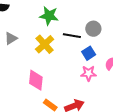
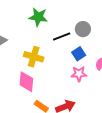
black line: (72, 36) -> (62, 36), turned -30
yellow cross: (45, 44) -> (34, 57), moved, turned -30

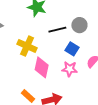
blue square: (79, 54) -> (72, 49), turned -32
pink diamond: (26, 82) -> (42, 67), moved

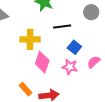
gray circle: (79, 25) -> (91, 12), moved
yellow cross: (27, 46) -> (30, 39), turned -30

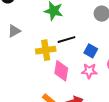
black line: (62, 26) -> (66, 40), moved

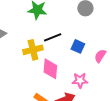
pink star: (89, 71) -> (80, 80), moved

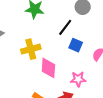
black line: (53, 37) -> (65, 27), moved, turned -30

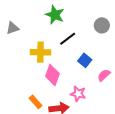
black line: (65, 27) -> (68, 39), moved

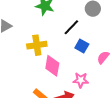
black line: (68, 39) -> (71, 27), moved

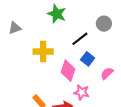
pink diamond: (52, 66) -> (68, 71), moved

